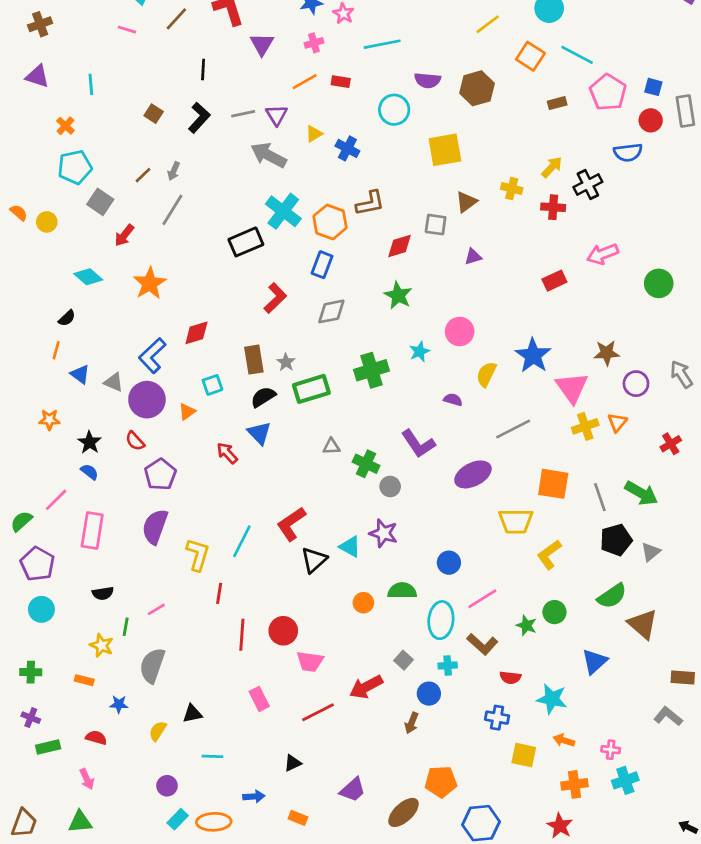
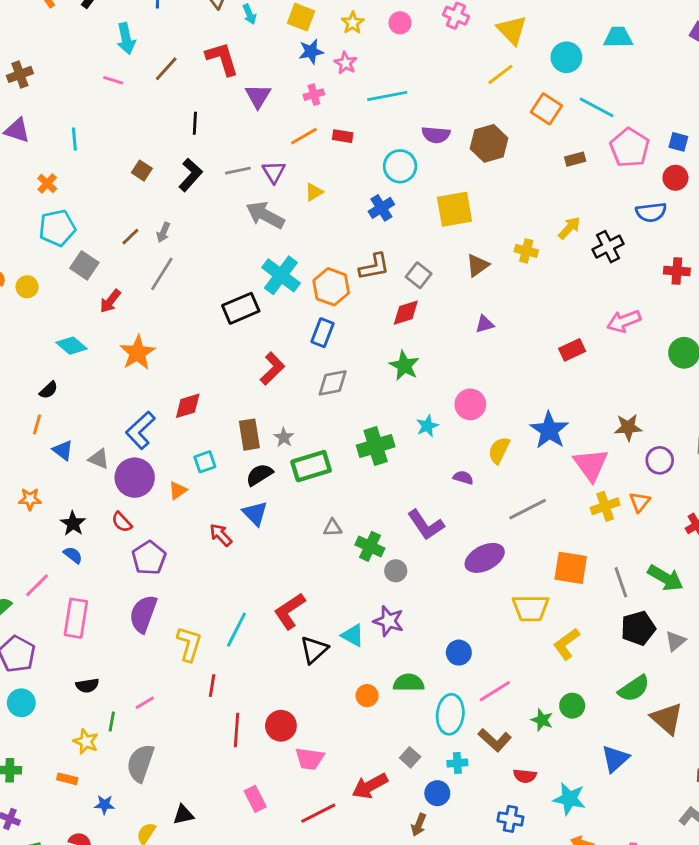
blue cross: (347, 148) -> (381, 208), moved, turned 30
red cross: (553, 207) -> (677, 271), moved
gray square: (436, 225) -> (419, 275), moved, turned 30

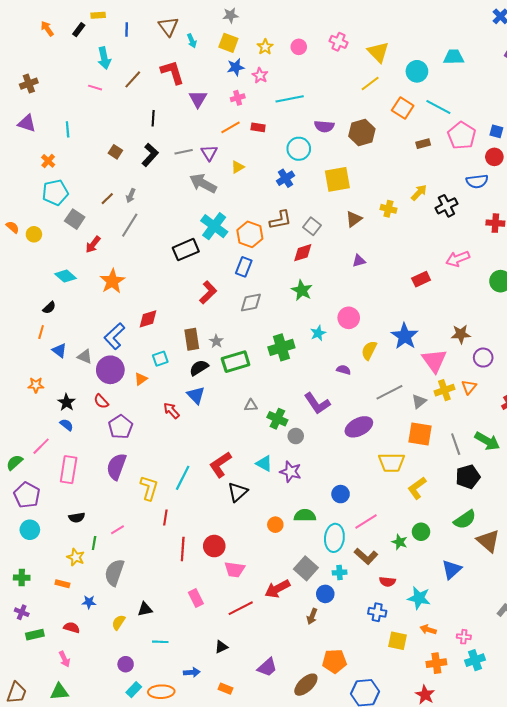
cyan triangle: (353, 635) -> (264, 464), moved
gray triangle: (675, 641) -> (419, 401), moved
gray square: (410, 757) -> (306, 568), size x1.6

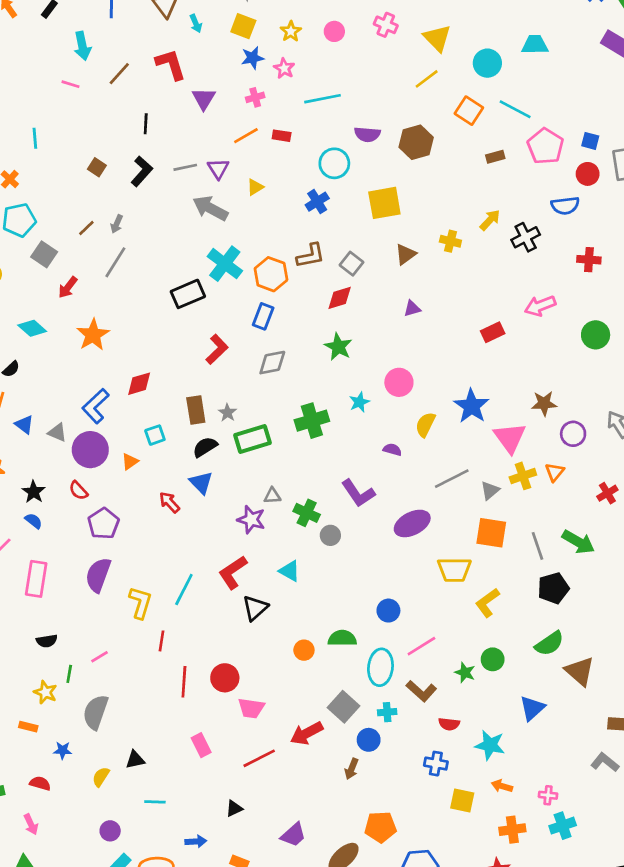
purple star: (291, 472) -> (251, 520), moved

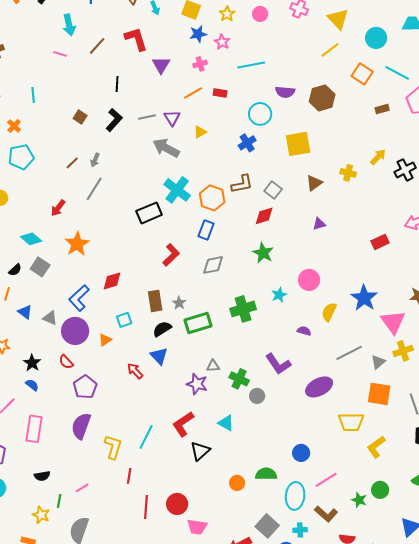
gray square: (44, 254) -> (40, 267), moved

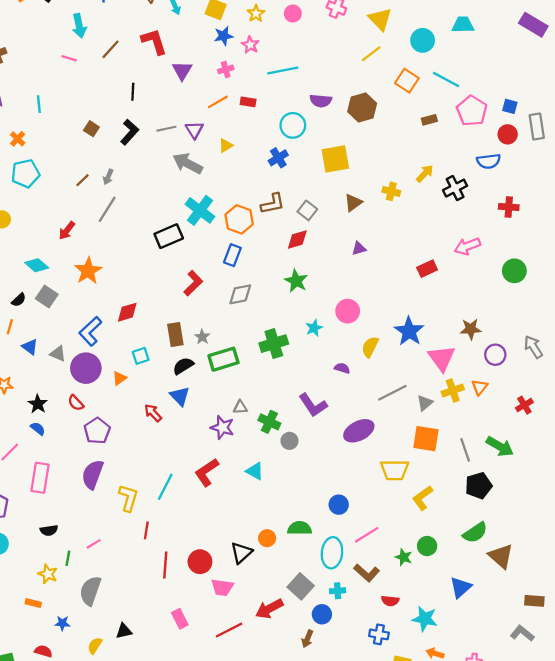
black triangle: (200, 451) -> (241, 553), moved

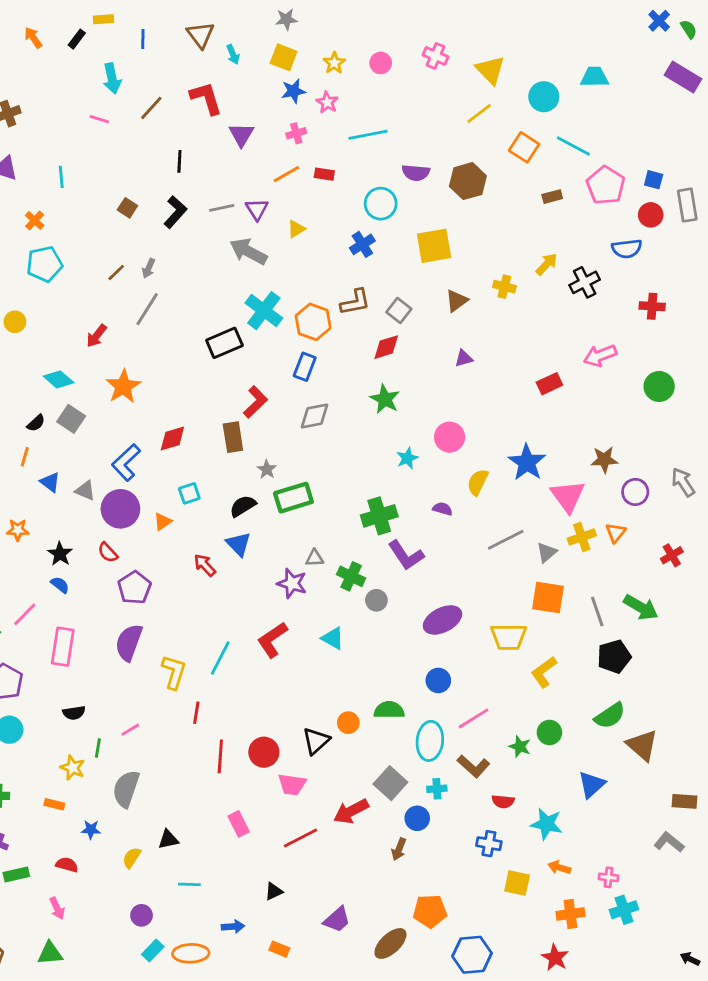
brown rectangle: (175, 335) -> (233, 437), moved
green cross: (274, 344) -> (379, 516), moved
purple ellipse: (359, 431) -> (443, 620), moved

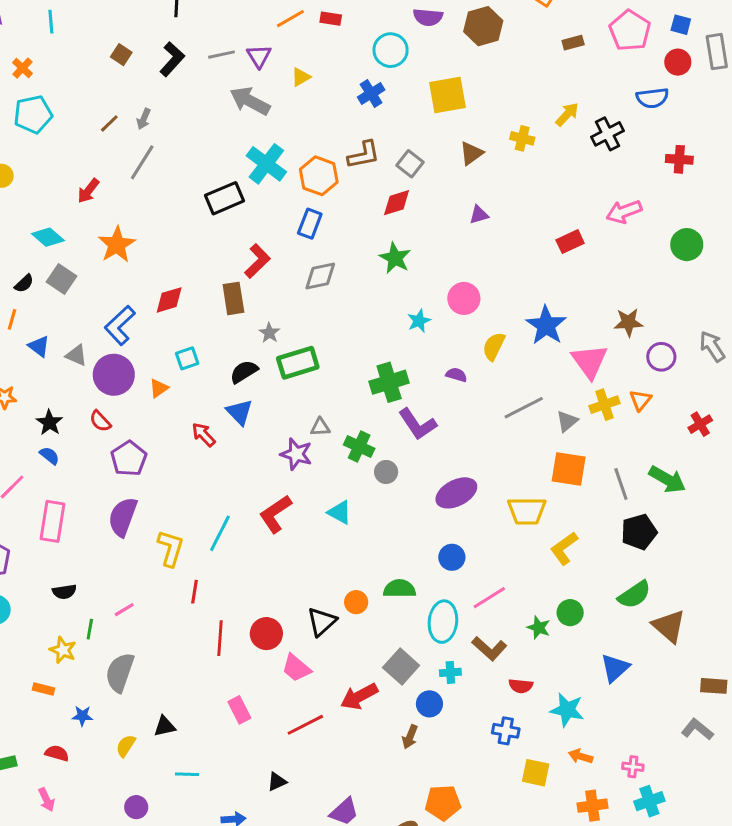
pink trapezoid: (292, 785) -> (296, 668), turned 32

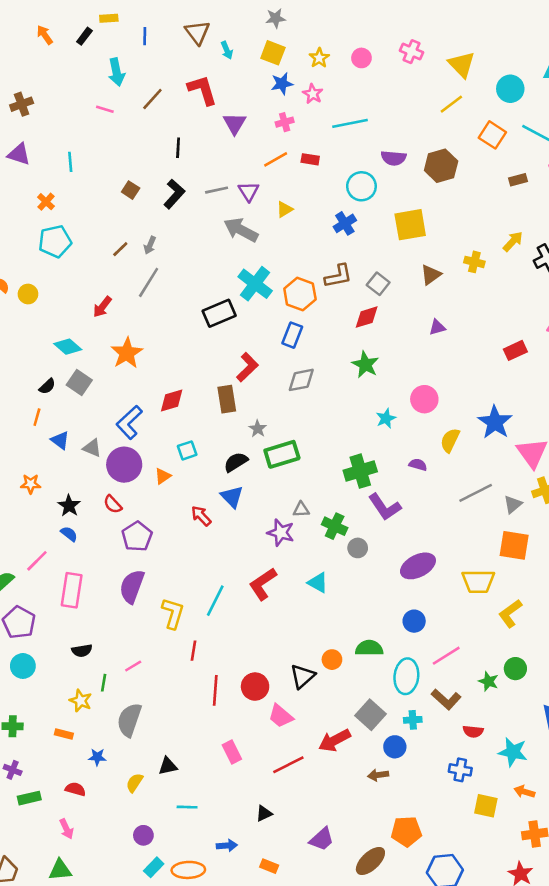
brown arrow: (410, 737) -> (378, 775), turned 60

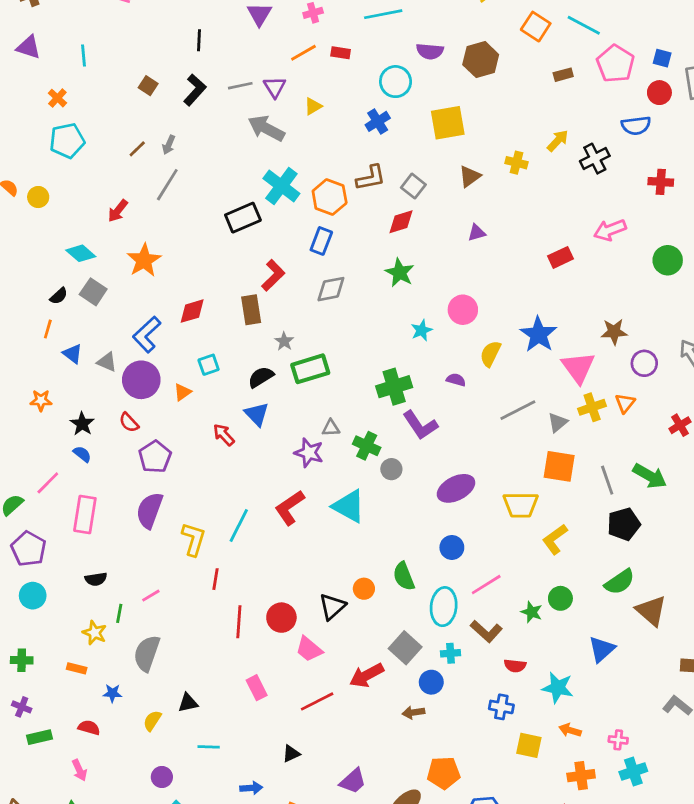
cyan triangle: (318, 583) -> (349, 506), size x1.5
green semicircle: (369, 648) -> (404, 576), turned -112

